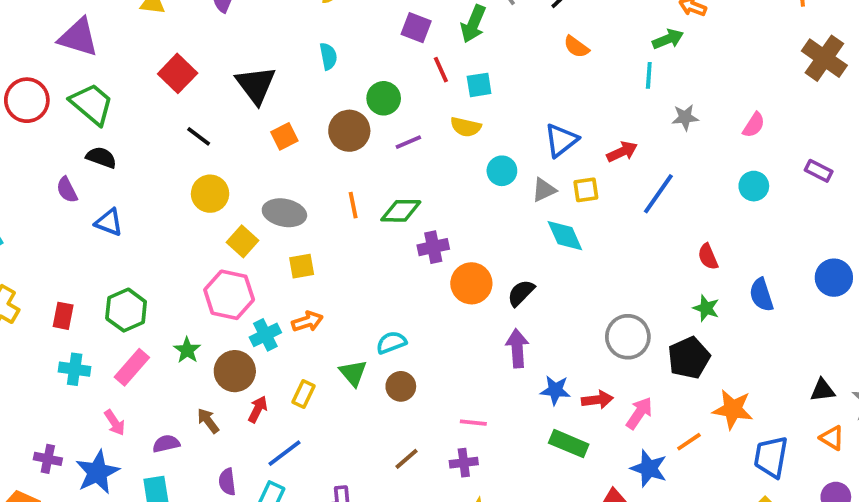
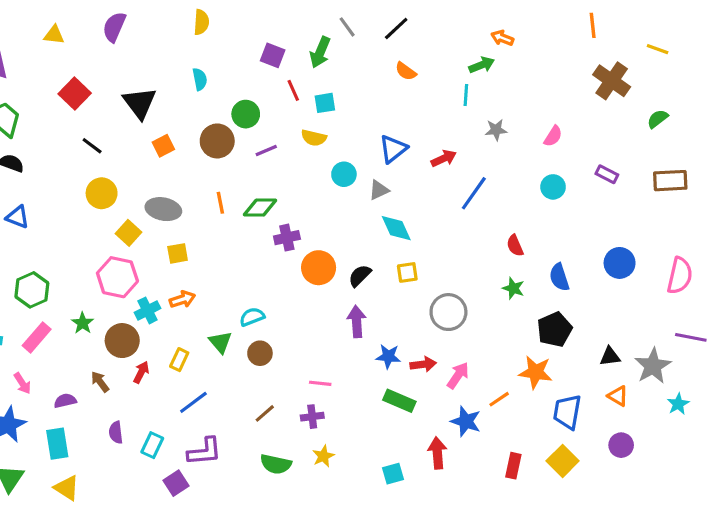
yellow square: (586, 190) -> (407, 272), moved
black pentagon: (689, 358) -> (555, 329), moved
blue line: (284, 453) -> (193, 402), moved

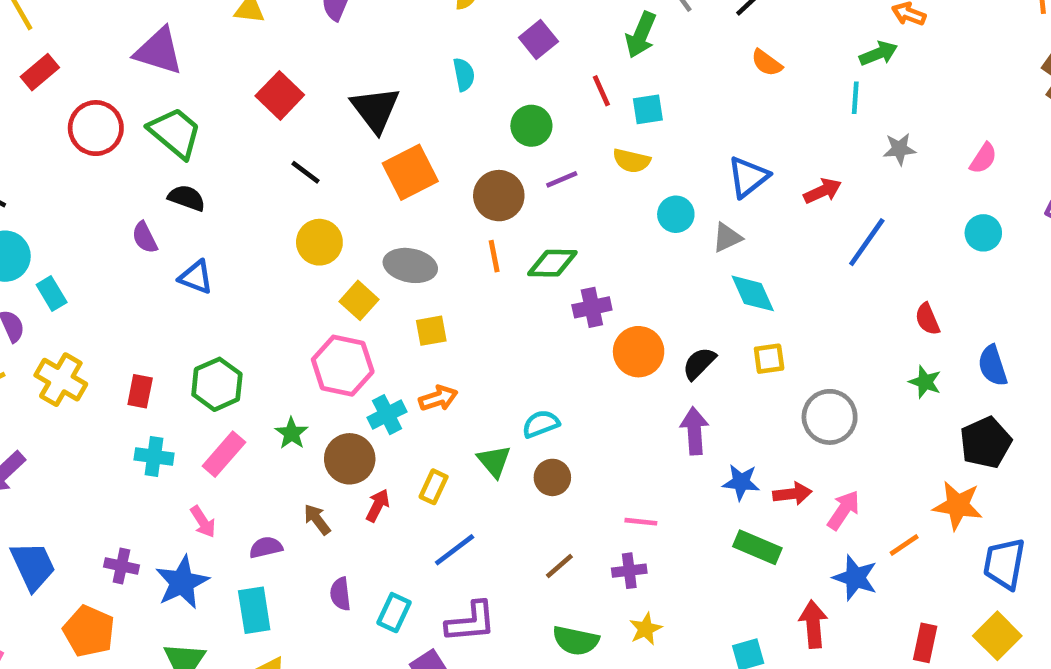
purple square: (273, 55) -> (538, 40), moved, turned 30
brown circle: (217, 141) -> (499, 196), moved
orange square: (163, 146) -> (410, 172), size x1.6

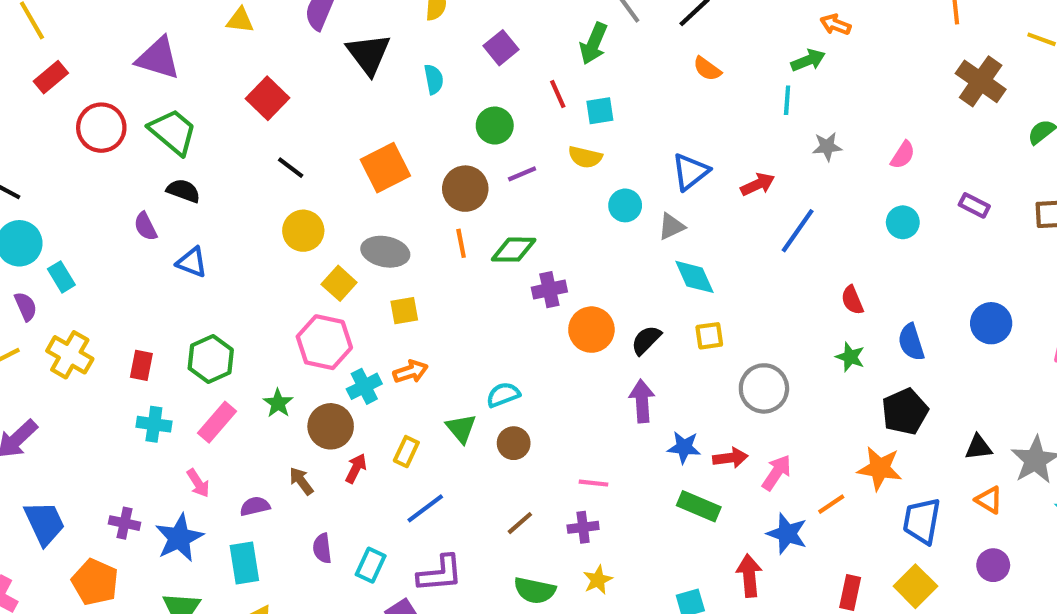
black triangle: (375, 109) -> (368, 54), moved

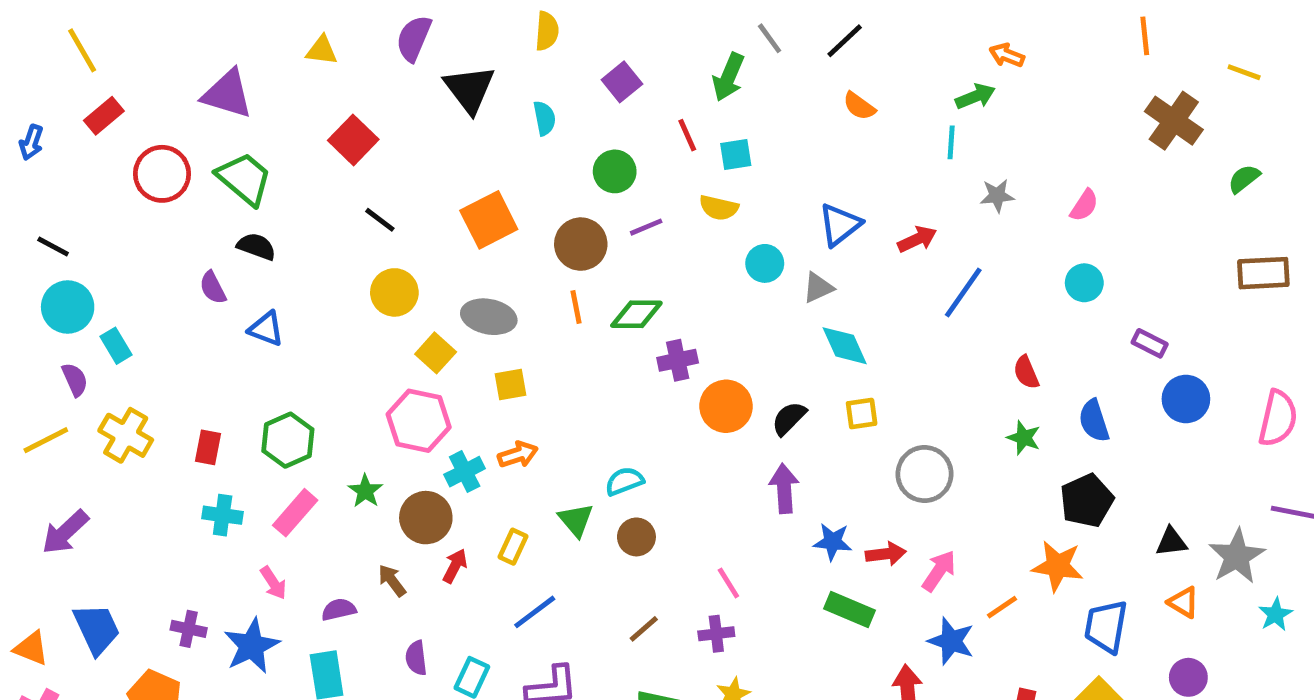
purple rectangle: (974, 205) -> (1150, 343), moved
pink line: (594, 483) -> (728, 583), turned 52

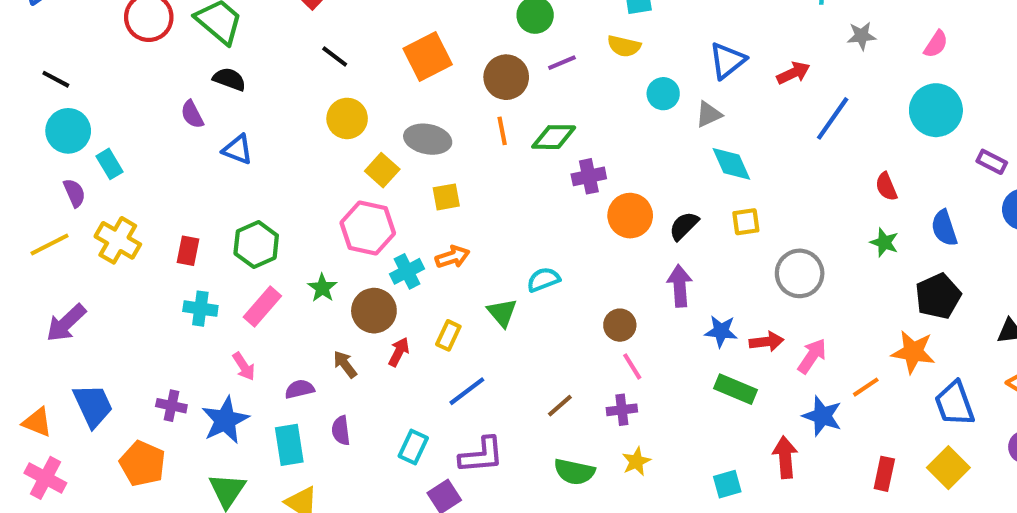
cyan circle: (1084, 283) -> (936, 110), size x1.6
brown circle: (636, 537) -> (620, 325), moved
blue trapezoid: (1106, 627) -> (955, 404), turned -30
purple semicircle: (416, 658) -> (341, 430), moved

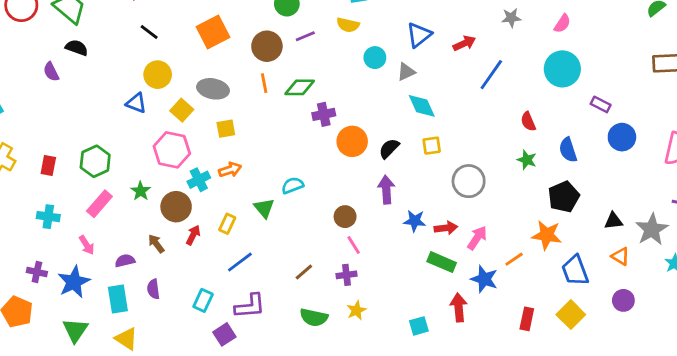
blue triangle: (238, 149) -> (136, 103), moved
cyan cross: (200, 309) -> (48, 217), moved
green rectangle: (736, 389) -> (442, 262), moved

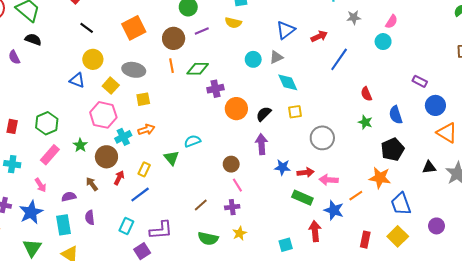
cyan circle: (375, 58) -> (253, 59), moved
cyan circle: (562, 69) -> (383, 42), moved, size x0.6
pink arrow: (477, 238) -> (329, 180), turned -120
orange triangle: (621, 256) -> (447, 133), moved, size x1.5
blue line: (240, 262) -> (140, 195), moved

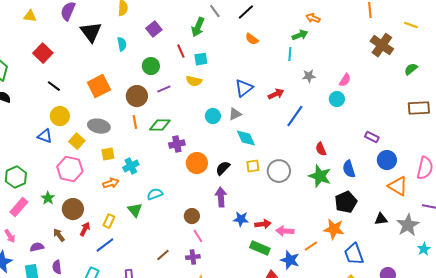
green star: (365, 122) -> (320, 176), size x1.6
cyan cross: (123, 137) -> (131, 166), moved
gray circle: (322, 138) -> (279, 171), moved

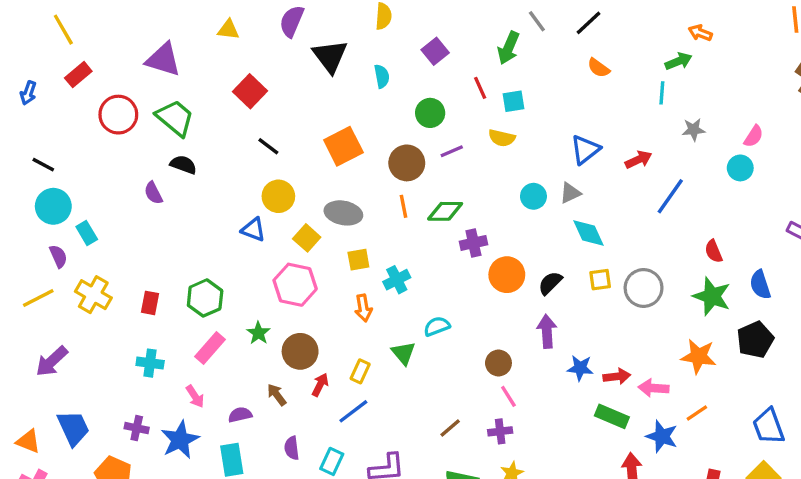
orange arrow: (111, 183) -> (363, 308), turned 98
orange star: (334, 229) -> (699, 356), moved
purple semicircle: (57, 267) -> (292, 448), moved

